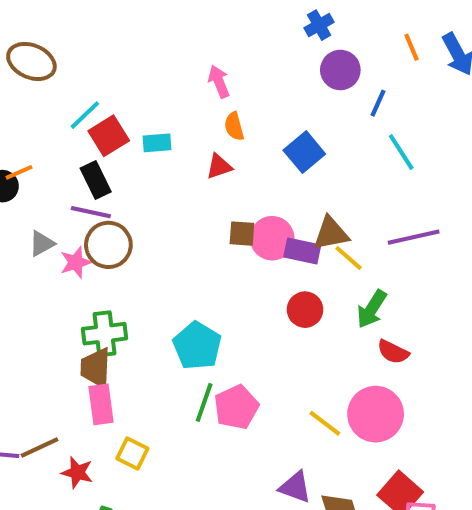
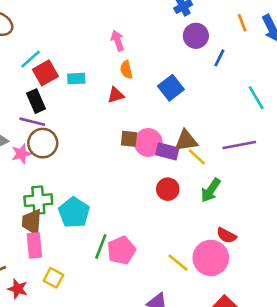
cyan line: (401, 152) -> (256, 98), moved
cyan pentagon: (197, 346) -> (74, 213), moved
red semicircle: (393, 352) -> (226, 235), moved

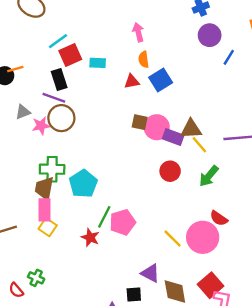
blue square: (171, 88) -> (161, 80), moved
yellow square: (53, 278) -> (48, 227), moved
red star: (18, 289) -> (90, 237), moved

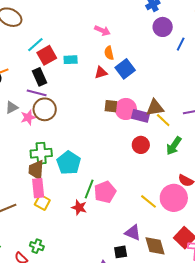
pink arrow: (138, 32) -> (102, 31), turned 133

